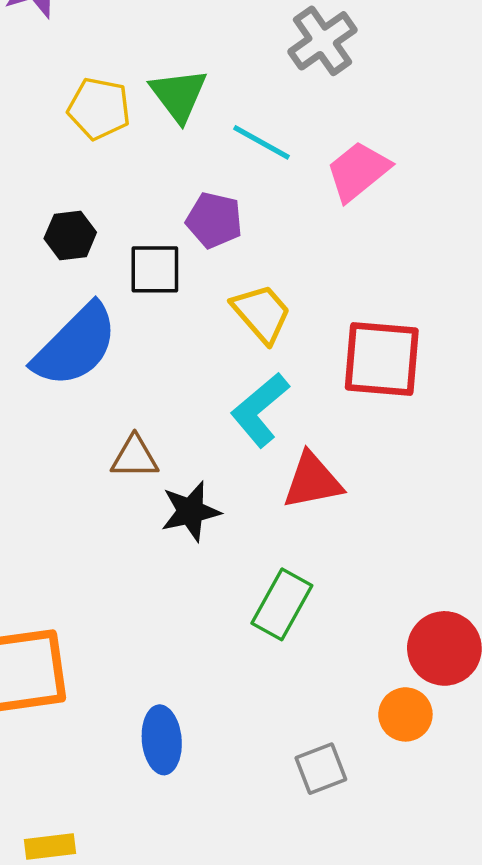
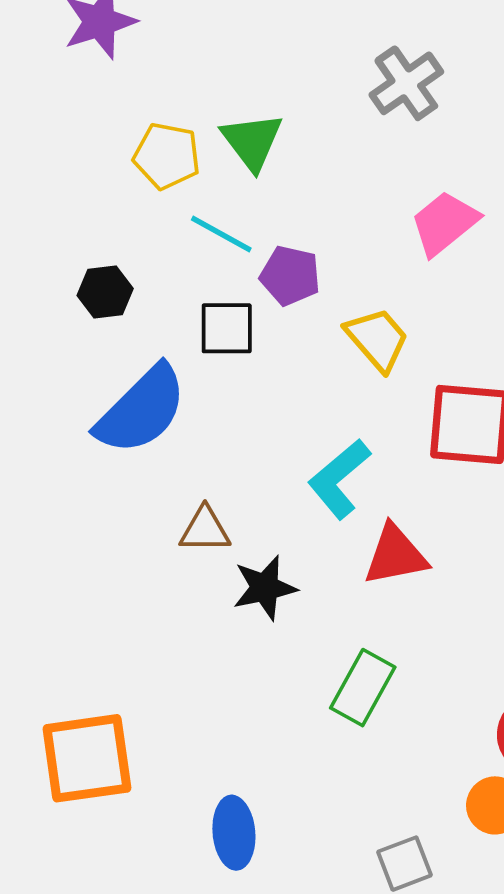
cyan line: (262, 142) -> (221, 234), moved
black hexagon: (70, 235) -> (105, 292), moved
yellow trapezoid: (262, 313) -> (377, 339), moved

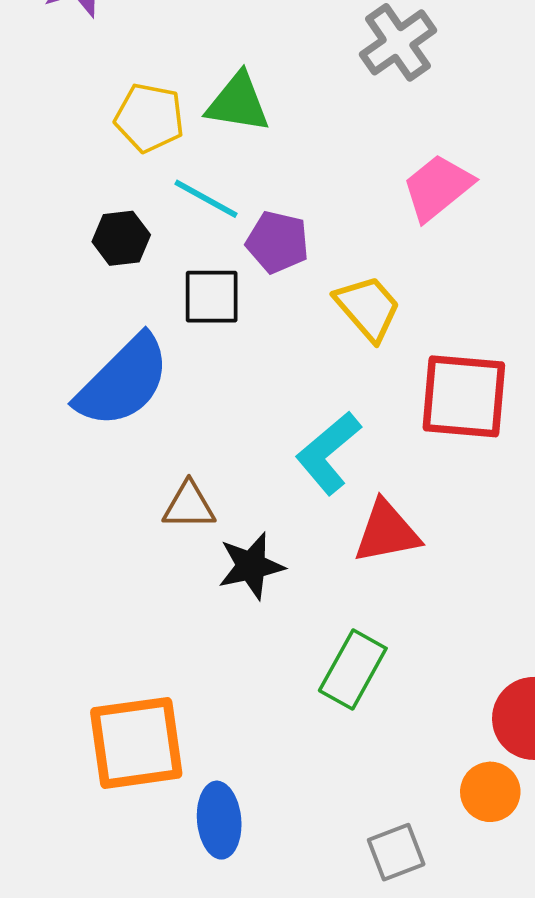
green triangle: (252, 141) -> (238, 103), turned -44
black hexagon: (105, 292) -> (121, 238), moved
orange square: (87, 758) -> (136, 743), moved

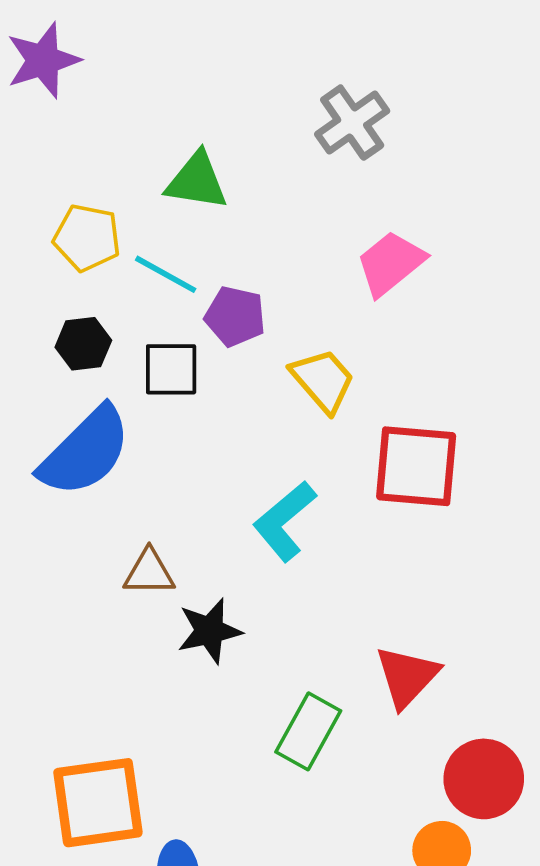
yellow pentagon: (149, 118) -> (87, 238), moved
black hexagon: (121, 238) -> (83, 344), moved
red triangle: (387, 532) -> (407, 677), moved, turned -36

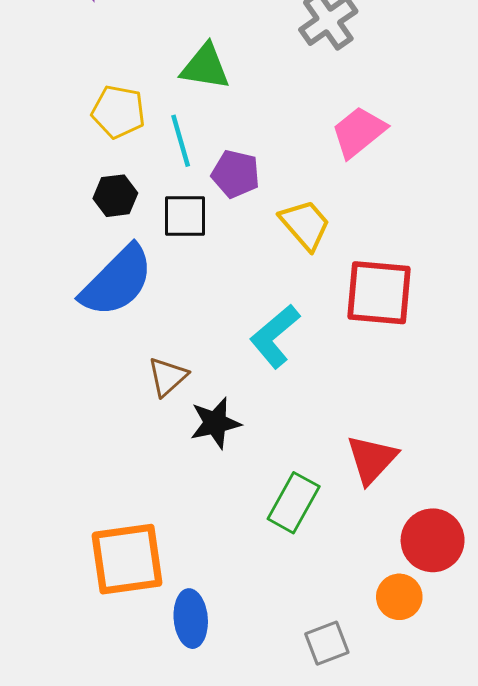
cyan line: (166, 274) -> (181, 141), turned 45
brown triangle: (149, 572) -> (168, 377), turned -42

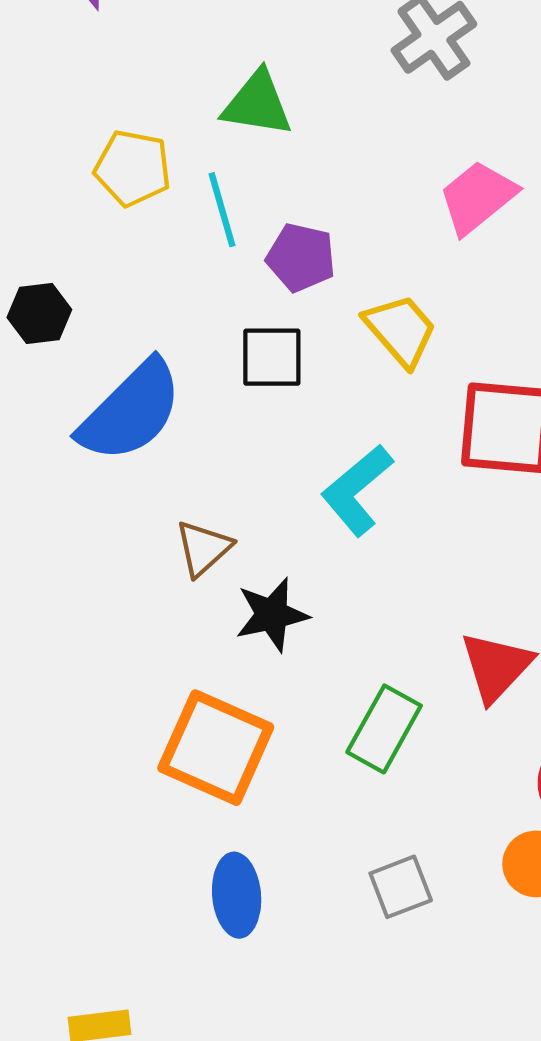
black hexagon: (115, 196) -> (39, 314), moved
black square: (185, 216) -> (272, 357), moved
orange square: (127, 559) -> (216, 748), moved, turned 32
gray square: (327, 643) -> (401, 887), moved

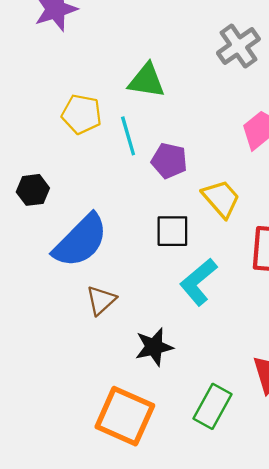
black square: (272, 357) -> (172, 231), moved
brown triangle: (203, 548) -> (101, 300), moved

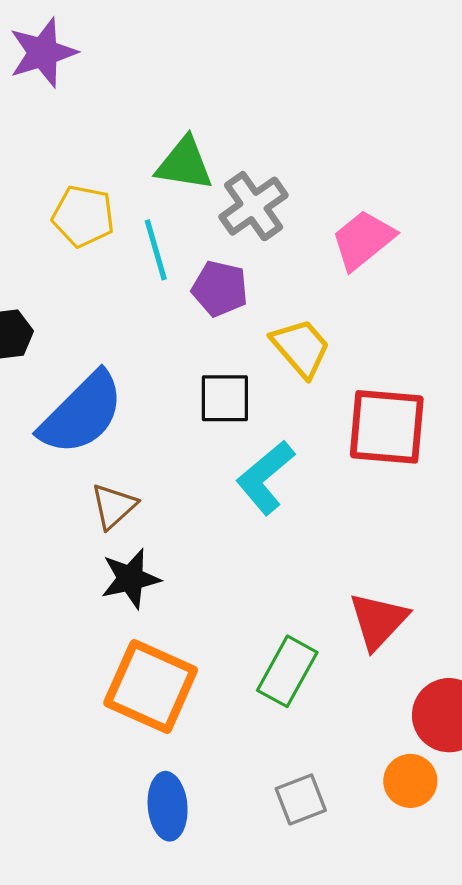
gray cross: (238, 46) -> (254, 206), moved
black star: (154, 347) -> (130, 579), moved

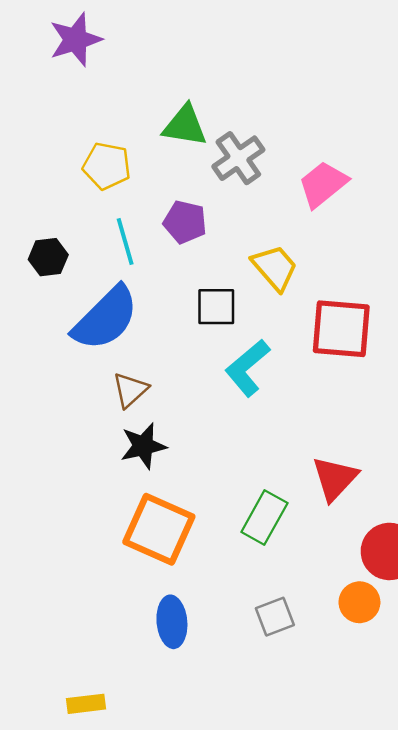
cyan line: (156, 250) -> (125, 241), moved
purple pentagon: (220, 289) -> (185, 222), moved

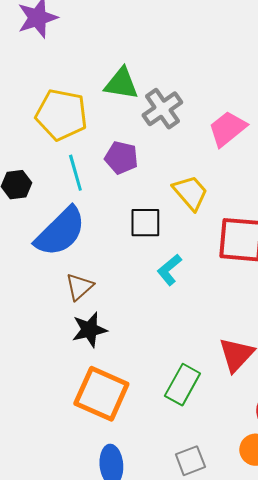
yellow pentagon: (107, 166) -> (61, 115), size x1.4
cyan L-shape: (247, 368) -> (169, 270), size x0.7

